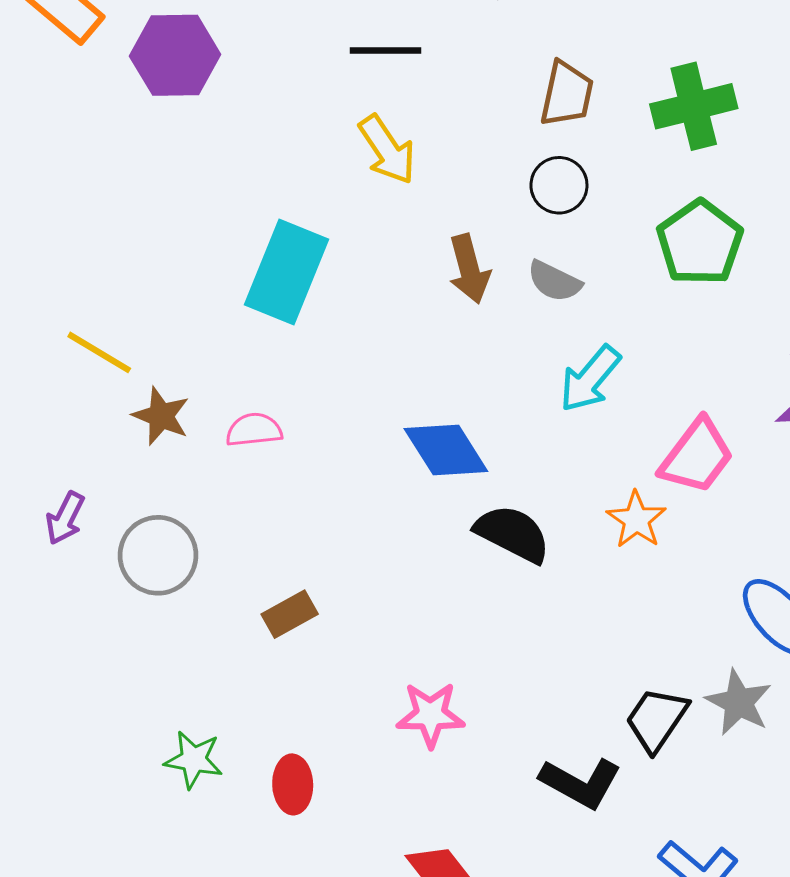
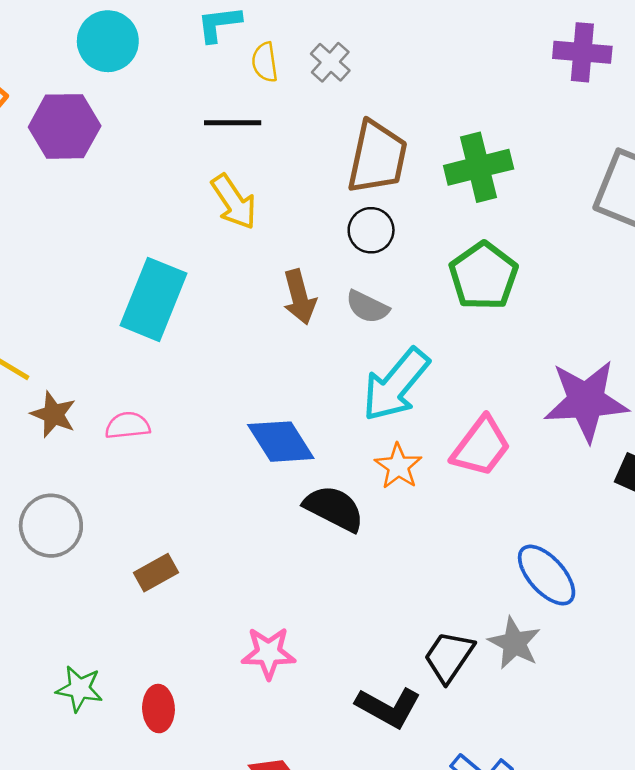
brown trapezoid: (567, 94) -> (377, 157), size x1.4
cyan arrow: (590, 379) -> (396, 385), size x1.4
orange star: (636, 520) -> (398, 466), moved

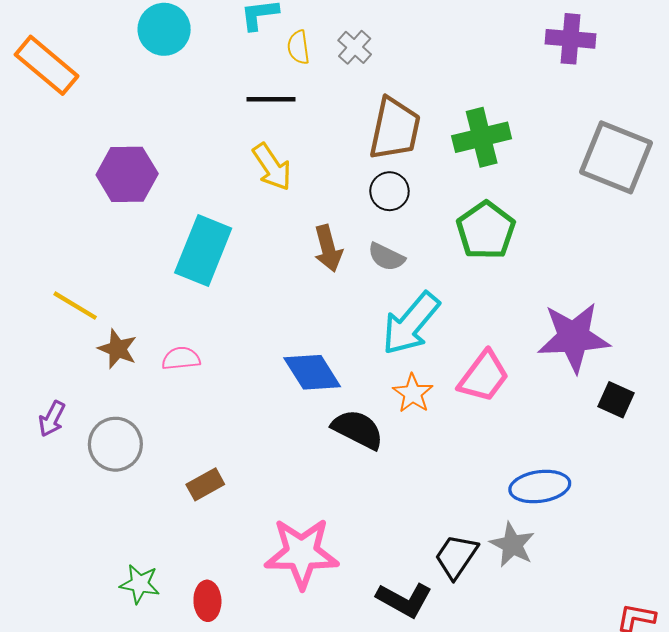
purple hexagon: (65, 126) -> (127, 174), moved
blue ellipse: (547, 575) -> (540, 487), turned -56
pink star: (268, 653) -> (302, 553), size x1.6

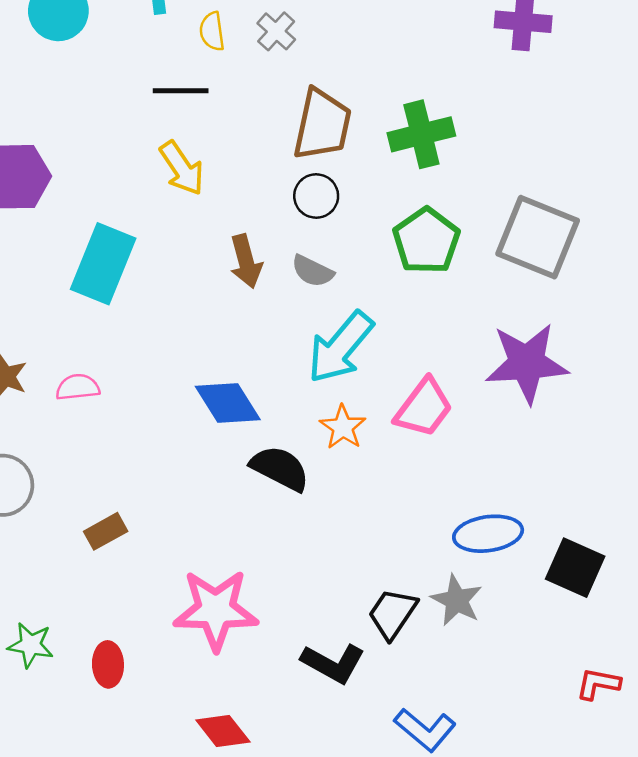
gray square: (616, 157) -> (538, 237), moved
black square: (616, 400) -> (575, 568), moved, size x1.4

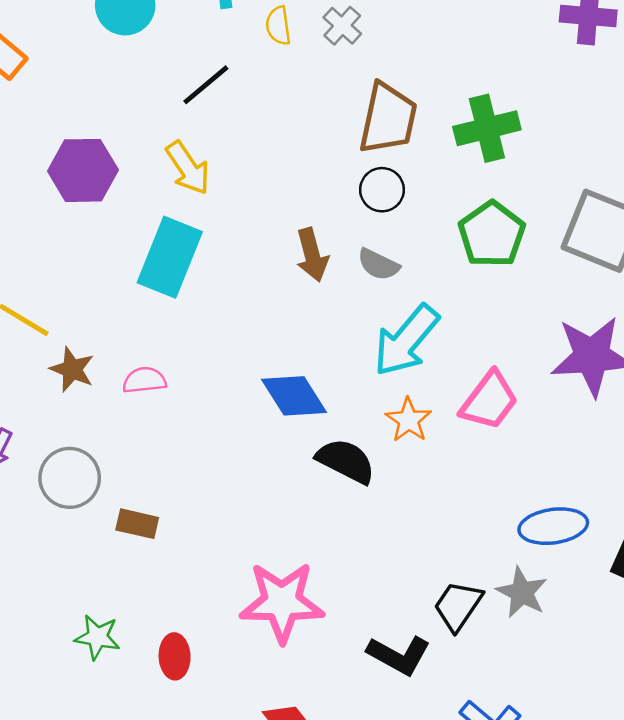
black line: (181, 91) -> (206, 85), moved, turned -40
yellow arrow: (182, 168) -> (188, 168), moved
brown rectangle: (106, 531) -> (137, 524), moved, turned 42

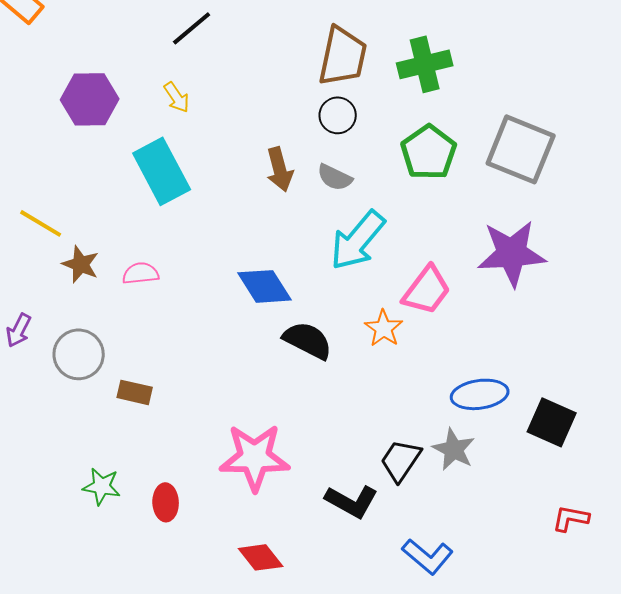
yellow arrow: (188, 168) -> (177, 97), size x0.7
cyan rectangle: (170, 257) -> (162, 171), turned -50
orange star: (409, 420) -> (384, 328), moved

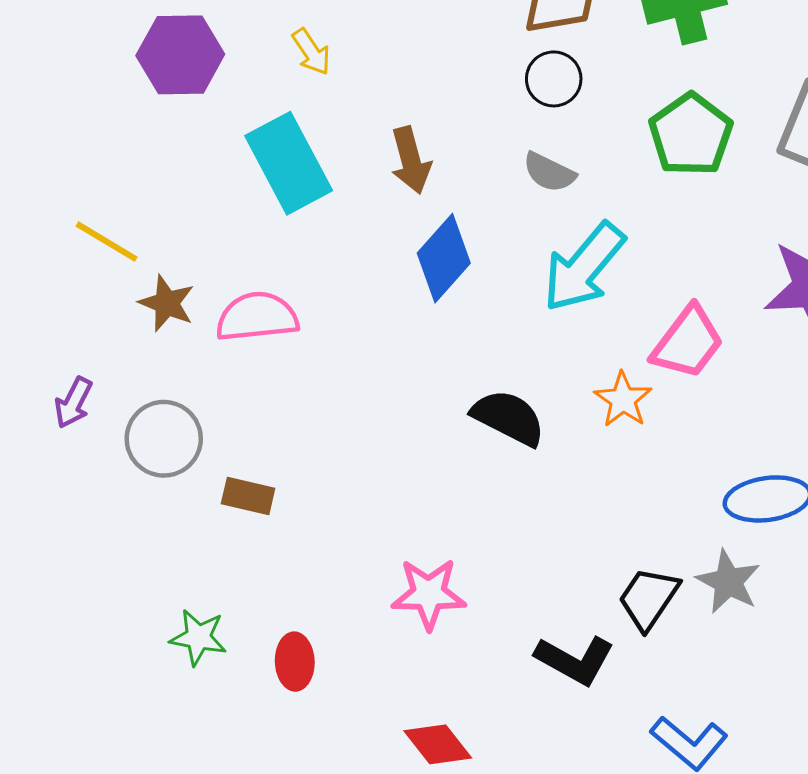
brown arrow: (280, 169) -> (411, 160), moved
pink semicircle: (141, 273) -> (257, 317), size x1.5
blue diamond: (265, 286) -> (444, 258), moved, turned 74
pink star: (255, 457) -> (429, 594), size x0.7

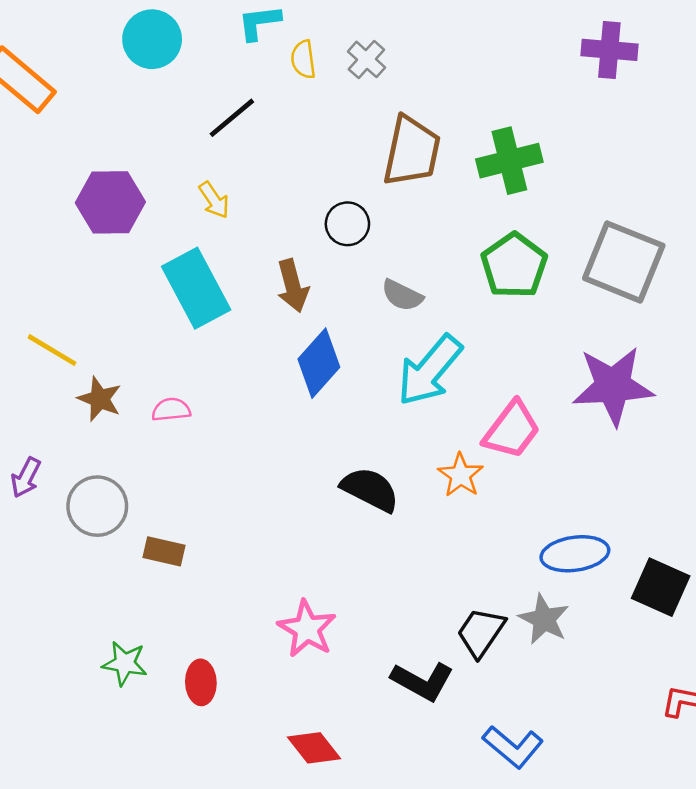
black circle: (554, 79) -> (347, 224), moved
pink semicircle: (257, 317) -> (171, 410), size x0.6
pink star: (429, 594) -> (307, 629), turned 30

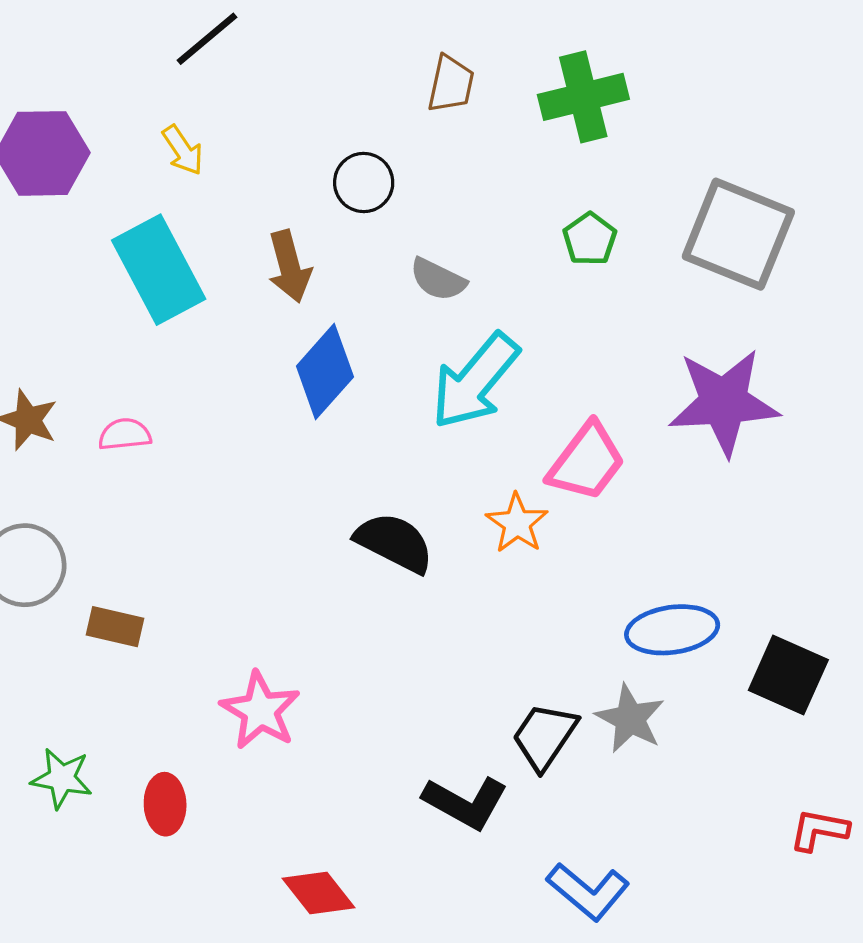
brown trapezoid: (412, 151) -> (451, 84), size x0.6
green pentagon: (514, 266) -> (590, 239), size x0.6
pink star: (307, 629) -> (260, 711), moved

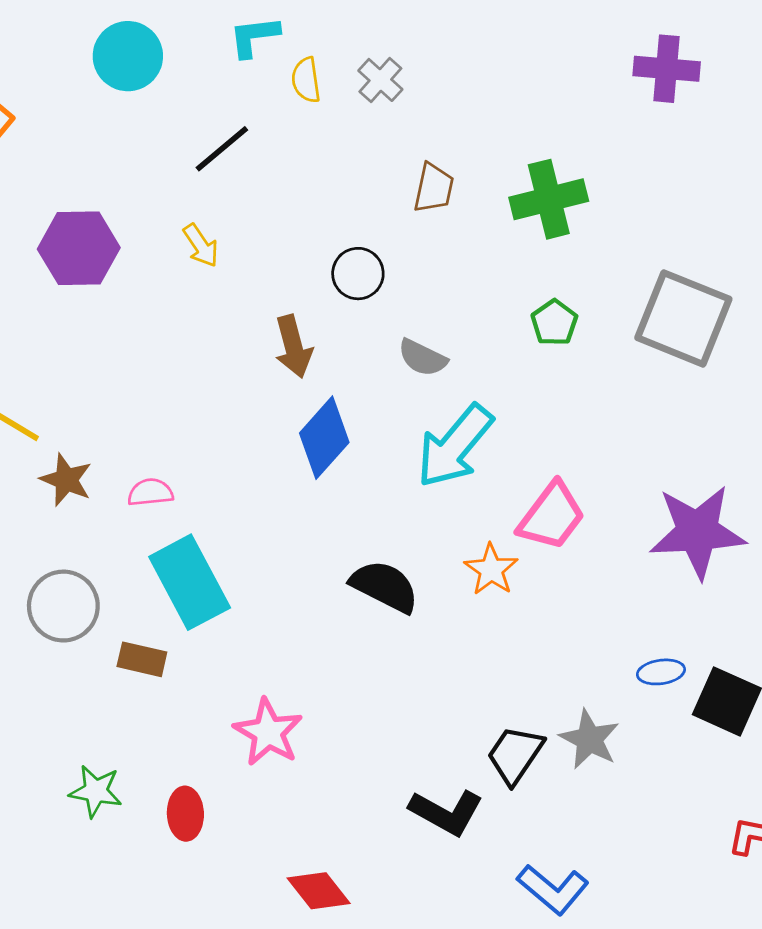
cyan rectangle: (159, 270) -> (190, 582), moved
purple star: (724, 402) -> (697, 532), moved
blue ellipse: (672, 630) -> (661, 672), moved, size x0.6

